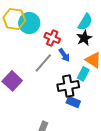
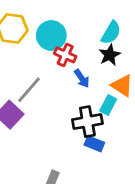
cyan circle: (29, 23) -> (51, 35), moved
gray line: (43, 63) -> (29, 90), moved

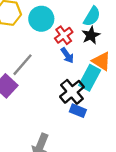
red cross: (65, 55) -> (64, 35), moved, turned 30
cyan rectangle: (108, 105) -> (90, 78), size x1.5
black cross: (87, 122) -> (72, 92), turned -30

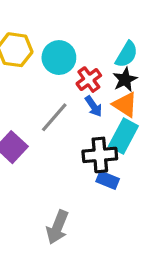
orange triangle: (101, 61) -> (125, 105), moved
gray line: (22, 65) -> (54, 117), moved
black cross: (72, 92) -> (100, 155), turned 35

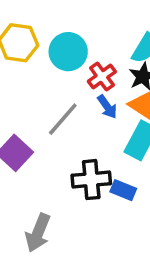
black cross: (100, 155) -> (91, 180), moved
gray arrow: (57, 227) -> (38, 233), moved

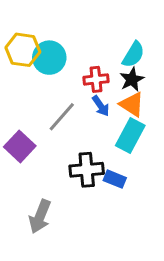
cyan circle: (68, 52) -> (49, 58), moved
red cross: (102, 76) -> (96, 79), turned 30

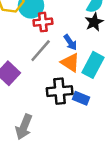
red cross: (96, 79) -> (43, 22), moved
orange triangle: (132, 104) -> (70, 63), moved

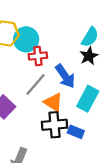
blue arrow: (70, 42) -> (65, 76), size x1.5
orange triangle: (70, 63) -> (53, 102), moved

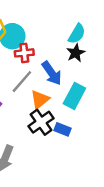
orange triangle: (53, 102) -> (40, 100), turned 48
black cross: (54, 125) -> (41, 122), turned -30

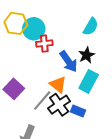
black star: (76, 53) -> (86, 55), moved
gray line: (22, 82) -> (42, 100), moved
orange triangle: (40, 100) -> (58, 85), turned -42

